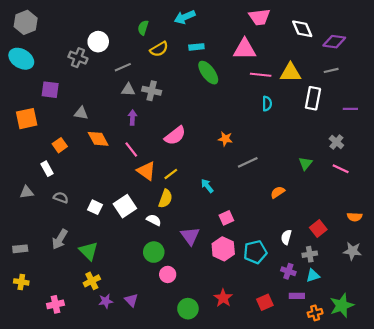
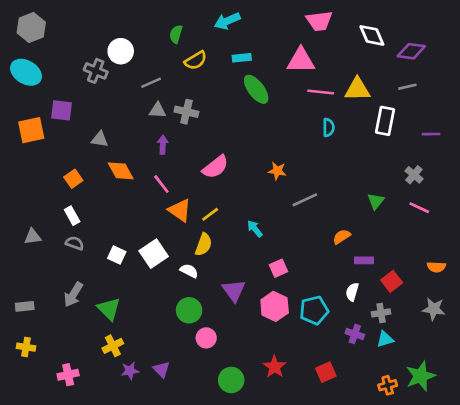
orange square: (27, 119) -> (31, 130), moved
white rectangle: (47, 169) -> (72, 216), moved
purple rectangle: (297, 296) -> (364, 260), moved

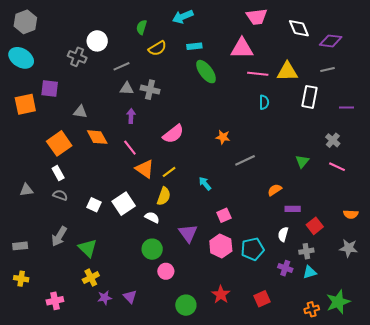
orange square: (73, 179) -> (59, 143), size x1.6

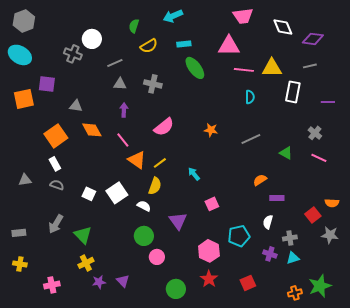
gray cross: (150, 90) -> (153, 84), moved
gray line: (245, 160) -> (251, 139), moved
green triangle: (302, 161) -> (286, 153), turned -40
red square: (315, 226) -> (313, 215), moved
pink hexagon: (221, 246) -> (209, 251), moved

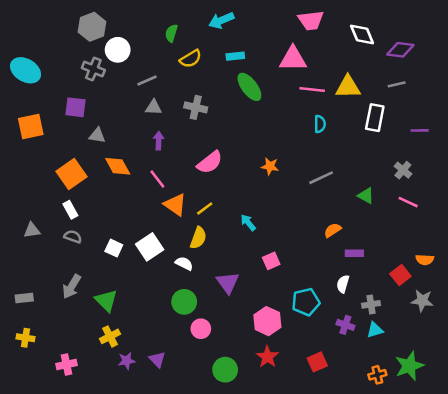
gray hexagon: (24, 21) -> (92, 27), moved
purple square: (47, 84) -> (75, 107), moved

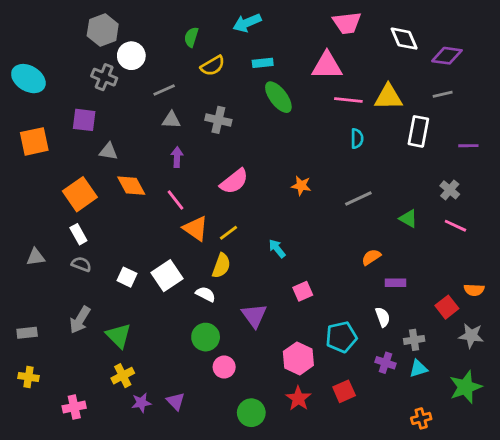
white semicircle: (343, 284) -> (383, 317), turned 144
red square: (317, 362) -> (344, 391), moved
green star: (409, 366) -> (465, 387), moved

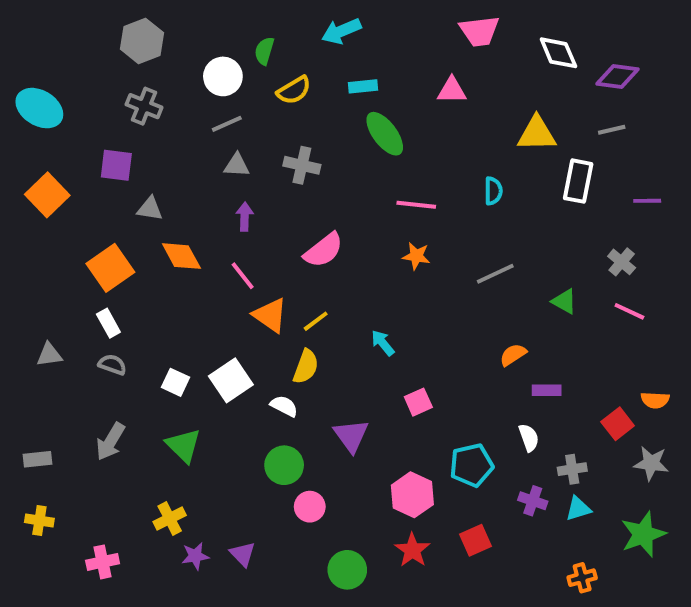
white circle: (131, 56) -> (223, 76), moved
pink triangle: (327, 66) -> (452, 90), size x0.7
pink line: (348, 100) -> (416, 205), moved
orange square: (34, 141) -> (47, 195), turned -32
green triangle: (118, 336) -> (183, 445), moved

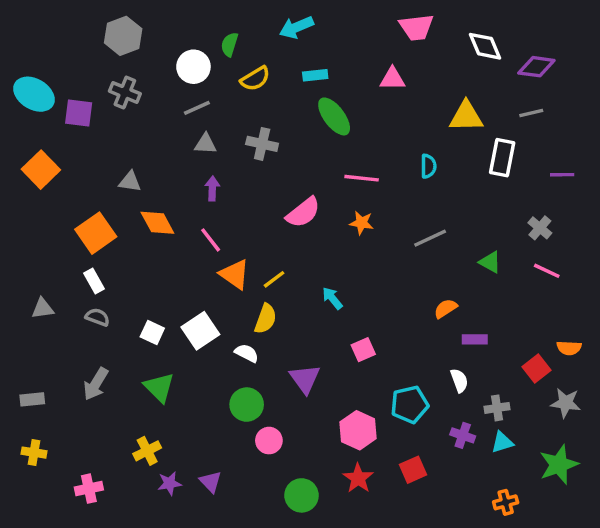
purple square: (116, 165) -> (79, 113), moved
pink semicircle: (324, 250) -> (303, 212), moved

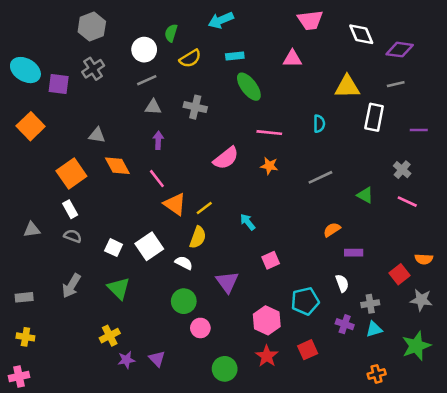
gray cross: (125, 92) -> (93, 69), turned 35
pink cross: (89, 489) -> (19, 376), moved

